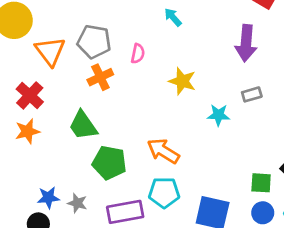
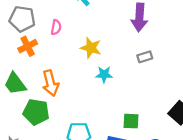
cyan star: (219, 115) -> (104, 74), moved
orange arrow: (163, 151) -> (50, 83), moved, turned -135
green square: (261, 183) -> (131, 121), moved

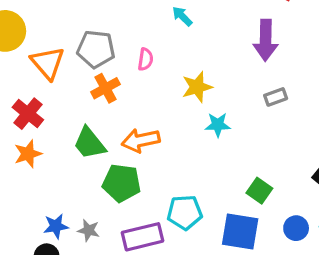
yellow star: (91, 48) -> (197, 87), turned -30
orange arrow: (50, 83) -> (141, 140), turned 95
green square: (131, 121) -> (259, 191), turned 35

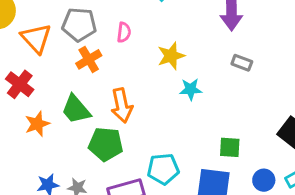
gray rectangle: (276, 97) -> (242, 63), turned 42
orange arrow: (141, 140) -> (122, 105), turned -88
orange star: (28, 154) -> (37, 124), moved
green square: (259, 191) -> (230, 147), turned -30

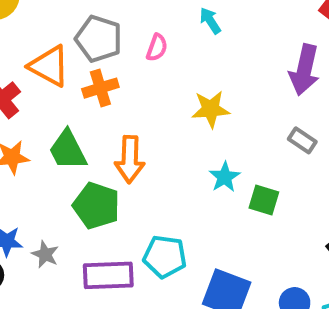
pink semicircle: (124, 32) -> (157, 48), moved
orange triangle: (36, 38) -> (49, 66), moved, turned -32
cyan star: (191, 89) -> (225, 177), moved, turned 30
green square: (230, 147) -> (264, 200), moved

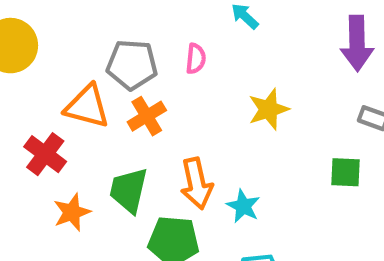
green trapezoid: (68, 150) -> (129, 190), turned 54
cyan star: (225, 177) -> (243, 206), moved
green square: (264, 200) -> (346, 172), moved

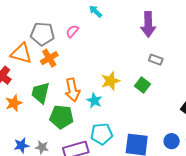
pink semicircle: (196, 59) -> (72, 31), turned -144
yellow star: (269, 109) -> (110, 81), moved
green square: (346, 172) -> (143, 85), turned 35

